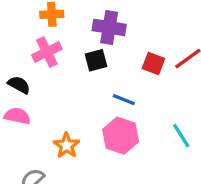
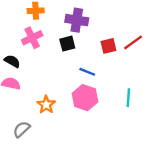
red square: (153, 64) -> (108, 46), turned -35
cyan line: (181, 136) -> (128, 98), turned 36

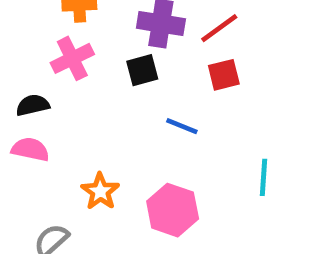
red line: (133, 42) -> (219, 28), moved
black semicircle: (12, 61) -> (33, 105), turned -42
pink hexagon: (85, 98) -> (173, 210), moved

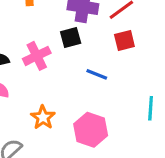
pink cross: (72, 58) -> (37, 56), moved

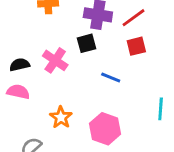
pink cross: (37, 56) -> (55, 60), turned -30

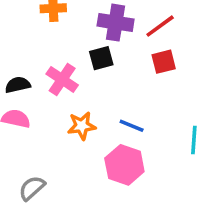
blue line: (111, 77) -> (132, 126), moved
orange star: (61, 117) -> (82, 126), moved, turned 30

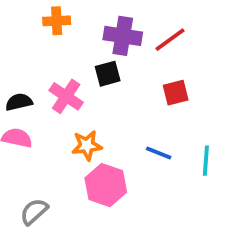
red square: (164, 62) -> (176, 93), moved
blue line: (132, 126) -> (159, 153), moved
pink hexagon: (124, 165) -> (106, 185), moved

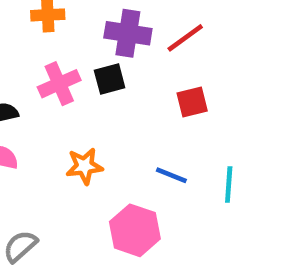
pink cross: (66, 96) -> (59, 84), moved, turned 32
pink hexagon: (106, 185) -> (135, 230), moved

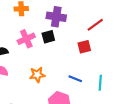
red line: (185, 38) -> (95, 25), moved

